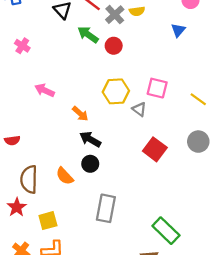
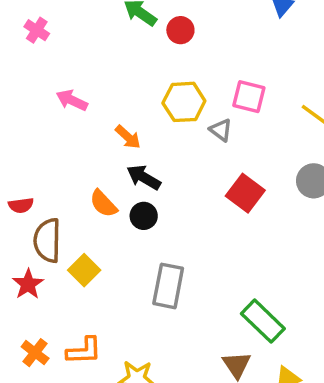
red semicircle: (12, 140) -> (21, 205), moved
orange semicircle: (65, 176) -> (103, 204), moved
yellow square: (48, 221) -> (84, 270), moved, turned -30

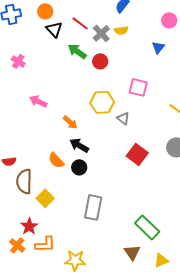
pink square: (249, 97) -> (138, 87), moved
red star: (28, 284) -> (29, 226), moved

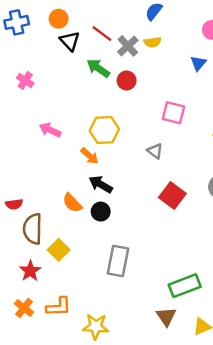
yellow hexagon: (102, 102) -> (104, 130), moved
red star: (29, 226) -> (30, 271), moved
green rectangle: (147, 227) -> (185, 286), turned -65

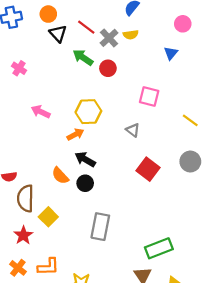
orange arrow: (90, 156) -> (75, 134), turned -70

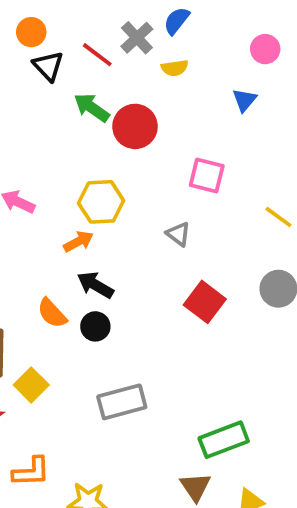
gray cross: (109, 38) -> (137, 38), moved
red circle: (108, 68) -> (135, 126), size x1.5
gray rectangle: (100, 227) -> (122, 402), turned 64

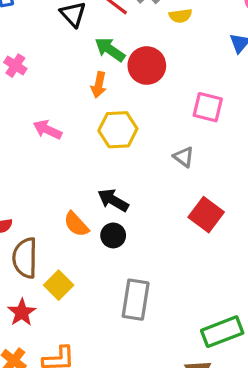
orange arrow: (78, 242) -> (99, 85), moved, turned 130
gray rectangle: (122, 402) -> (136, 300), turned -66

